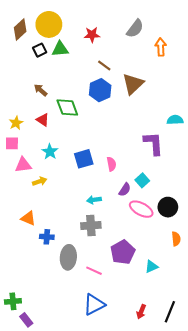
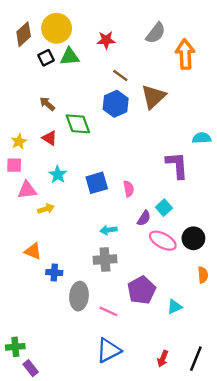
orange arrow: (161, 47) -> (185, 54), size x1.4

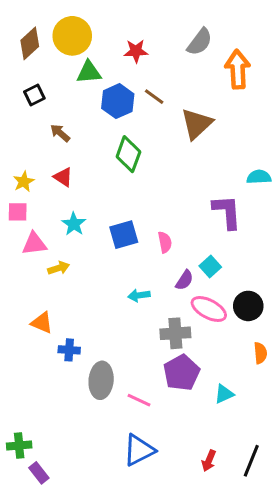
black square: (46, 58) -> (34, 95), moved
blue hexagon: (116, 104) -> (118, 101), moved
green diamond: (78, 124) -> (128, 154), moved, turned 40
gray cross: (105, 260) -> (175, 333), moved

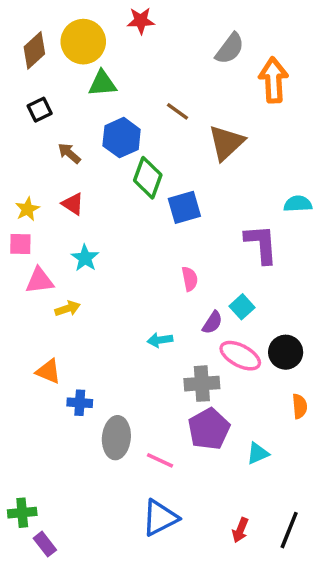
red star: (136, 51) -> (141, 21), moved
blue hexagon: (118, 101) -> (122, 138), moved
blue square: (124, 235) -> (184, 207), moved

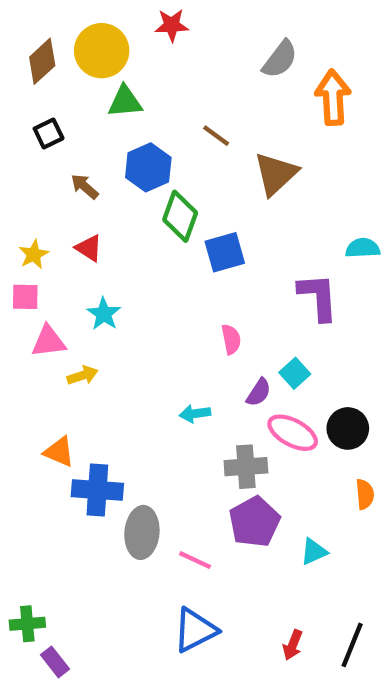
blue cross: (80, 403) -> (97, 490), size x1.6

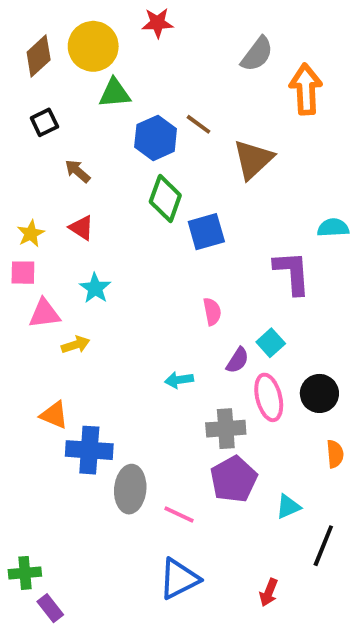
blue hexagon: (148, 167) -> (156, 138), moved
pink ellipse: (293, 433) -> (269, 397), turned 48
black line: (352, 645) -> (323, 546), moved

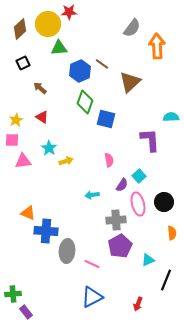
red star: (158, 23) -> (69, 12), moved
blue square: (206, 232) -> (106, 119), turned 30
yellow arrow: (76, 345) -> (66, 161), moved

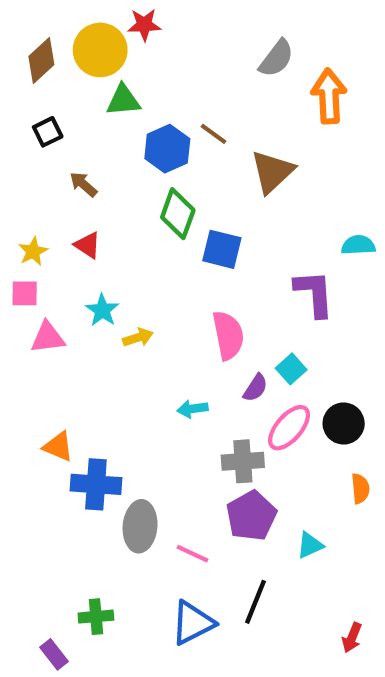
pink semicircle: (109, 160) -> (228, 335), size x1.6
pink ellipse: (138, 204) -> (289, 428), turned 55
black line: (166, 280) -> (255, 602), moved
green cross: (13, 294) -> (96, 617), moved
red arrow: (138, 304) -> (352, 638), moved

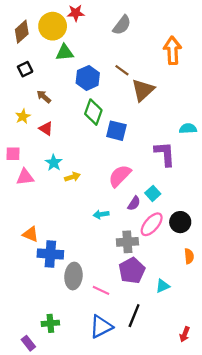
gray semicircle: (276, 58) -> (122, 25), moved
brown line: (213, 134) -> (122, 70), moved
yellow star: (33, 251) -> (23, 116), moved
pink semicircle: (228, 335) -> (120, 176), turned -125

